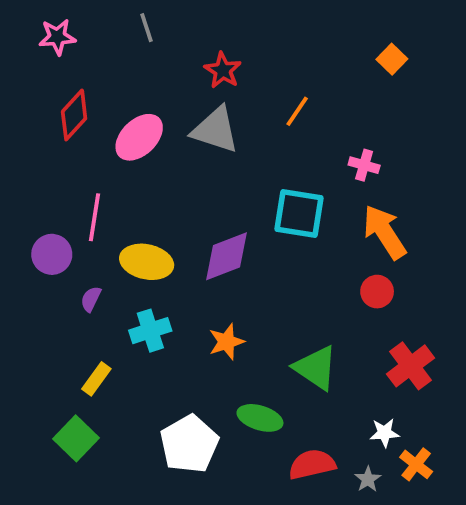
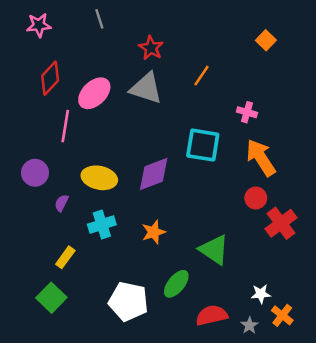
pink line: (95, 217) -> (65, 126), moved
red cross: (411, 366) -> (281, 223), moved
green ellipse: (260, 418) -> (176, 284), turned -68
white pentagon: (189, 444) -> (128, 301), turned -30

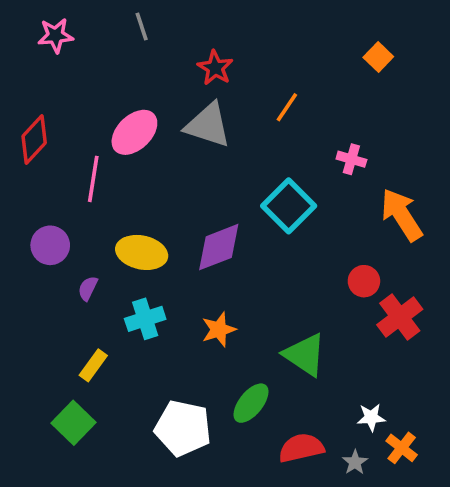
red diamond: (50, 78) -> (34, 140), moved
cyan square: (203, 145) -> (289, 206), turned 36
orange arrow: (261, 158) -> (402, 215), moved

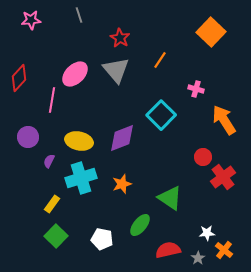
orange square: (378, 57) -> (211, 32), size x1.8
gray triangle: (208, 125) -> (116, 70), turned 32
cyan cross: (145, 319) -> (81, 178), size x1.4
green square: (73, 423) -> (56, 236), moved
white pentagon: (183, 428) -> (102, 239), size x0.7

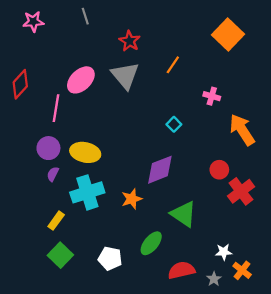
cyan square: (161, 115) -> (174, 124), size x0.5
purple circle: (28, 137) -> (48, 148), moved
purple diamond: (122, 138) -> (160, 170), moved

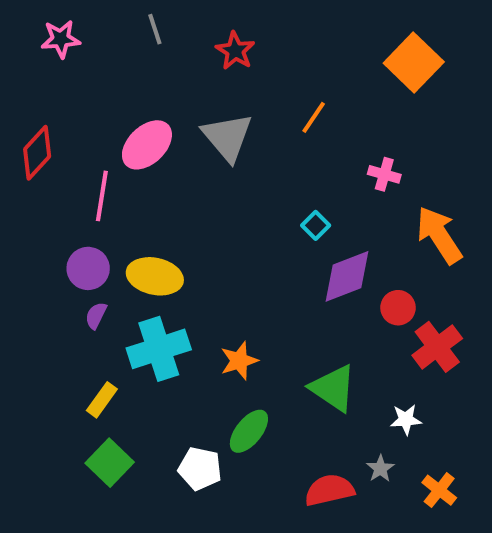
red star: (130, 41) -> (235, 51), moved
purple diamond: (160, 170) -> (347, 276), moved
green ellipse: (151, 243) -> (249, 431), moved
white star: (224, 252) -> (406, 419), moved
gray star: (214, 279) -> (380, 469), moved

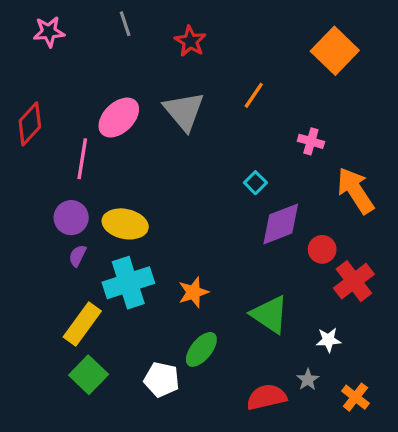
yellow rectangle: (102, 400) -> (82, 324), size x1.5

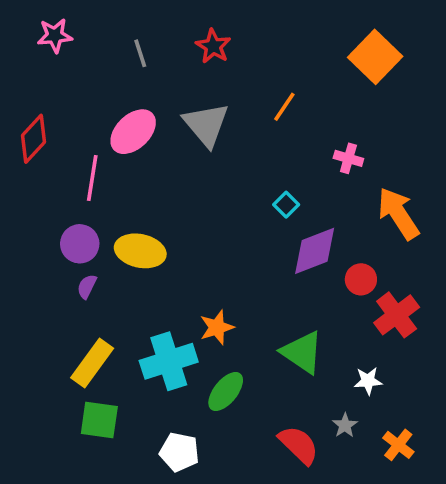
gray line: (125, 24) -> (140, 53), moved
cyan cross: (128, 283) -> (169, 361), moved
green square: (89, 375) -> (99, 420), turned -36
white pentagon: (162, 380) -> (179, 452), moved
red semicircle: (267, 397) -> (299, 445), turned 57

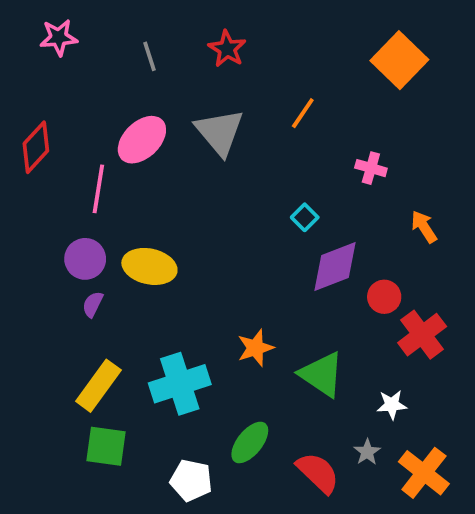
orange arrow: (398, 214) -> (424, 227), size x0.6
orange star: (217, 327) -> (255, 348), moved
green ellipse: (226, 392) -> (250, 442), moved
orange cross: (398, 445) -> (424, 473), size x1.5

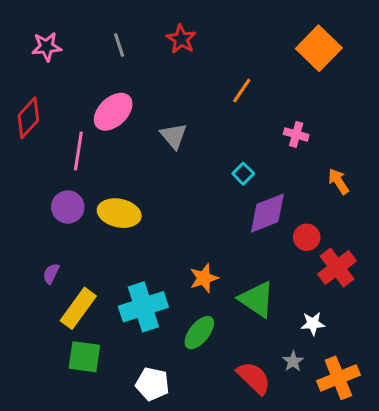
pink star: (59, 37) -> (47, 47), moved
gray triangle: (220, 132) -> (174, 136), moved, size x0.7
purple semicircle: (93, 304) -> (51, 274), moved
green ellipse: (250, 442) -> (199, 333), moved
orange cross: (424, 473) -> (338, 378), turned 30

